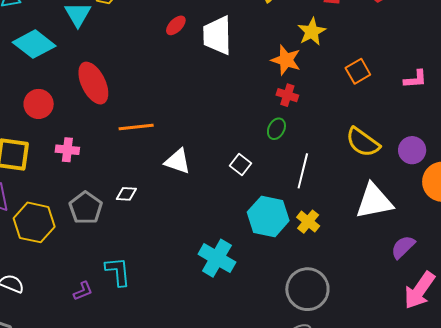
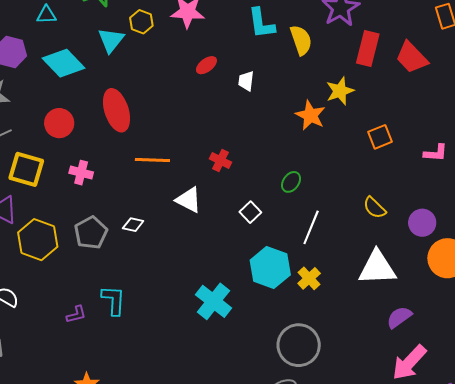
white trapezoid: (217, 35) -> (246, 81), size x0.5
red cross: (287, 95) -> (220, 160), moved
yellow semicircle: (363, 142) -> (375, 208), size x0.7

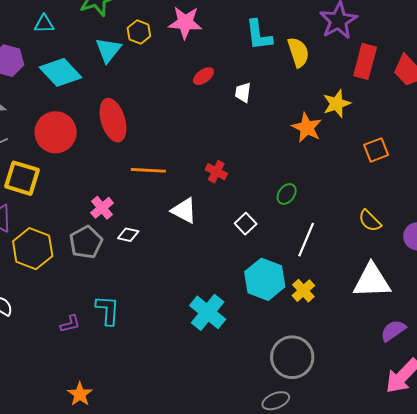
red circle: (59, 123) -> (56, 132), size x1.4
pink cross: (81, 173) -> (102, 208), moved, turned 35

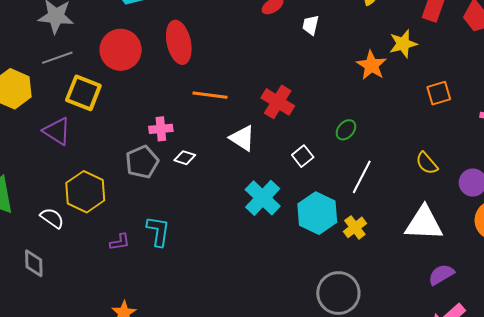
red cross: (216, 172) -> (278, 102), size x1.5
pink cross: (102, 208) -> (161, 129), turned 30
yellow hexagon: (33, 249) -> (85, 192), moved
cyan cross: (208, 312) -> (263, 198), moved

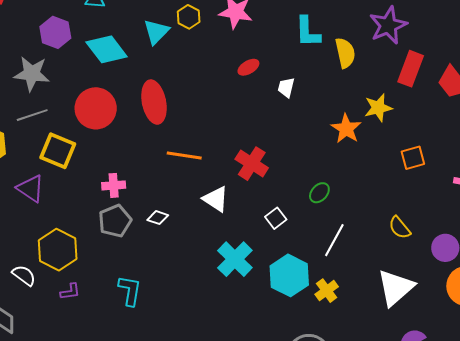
pink cross: (161, 129) -> (114, 185), moved
white triangle: (424, 223) -> (396, 288), turned -45
purple L-shape: (120, 242) -> (70, 292), moved

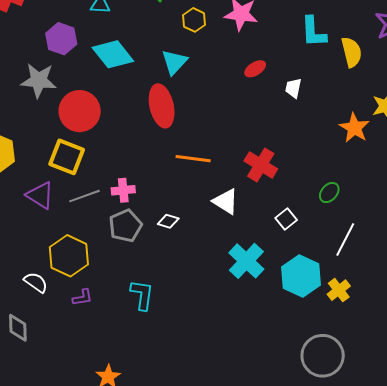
cyan triangle: (156, 32) -> (174, 62), moved
red circle: (96, 108) -> (80, 111), moved
gray line: (32, 115) -> (84, 196), moved

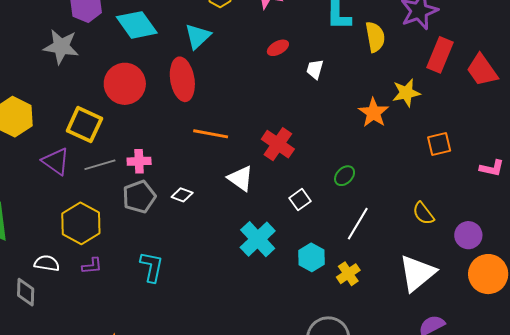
red circle: (80, 111) -> (125, 84), moved
cyan hexagon: (301, 276) -> (311, 257), size x0.7
white semicircle: (36, 282) -> (47, 263), moved, turned -30

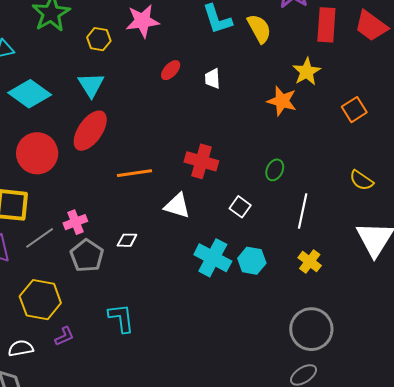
red ellipse: (182, 79) -> (90, 131), turned 63
cyan hexagon: (311, 257) -> (252, 261), moved

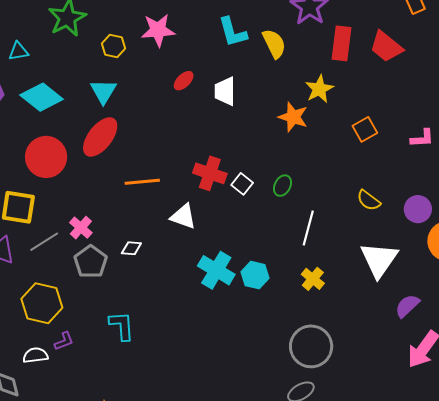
white trapezoid: (213, 79) -> (225, 91), size x1.4
white square: (240, 207) -> (242, 184), moved
pink cross: (75, 222) -> (81, 228), turned -30
white semicircle: (21, 348) -> (35, 355), moved

